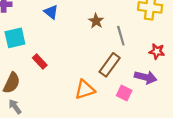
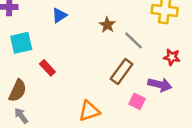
blue triangle: (51, 12) -> (59, 15), turned 49
gray line: (121, 36) -> (134, 40), turned -30
orange triangle: (85, 90) -> (89, 111), moved

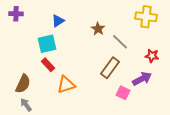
cyan square: (21, 43) -> (47, 44), moved
purple arrow: (160, 85) -> (142, 79), turned -42
orange triangle: (89, 111) -> (66, 85), moved

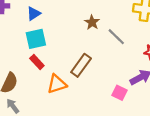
blue triangle: (58, 21) -> (34, 14), moved
brown rectangle: (110, 68) -> (81, 65), moved

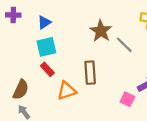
brown star: (92, 22) -> (101, 31), size x1.5
brown rectangle: (81, 65) -> (90, 73), turned -40

